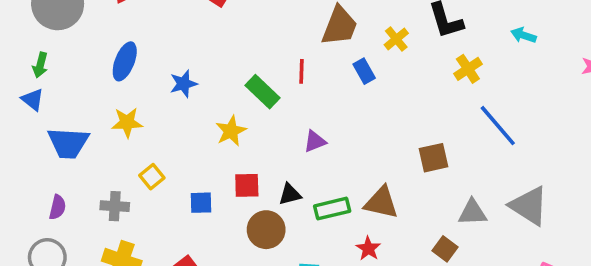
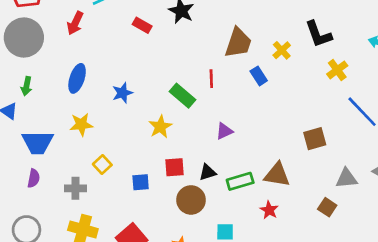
green arrow: (40, 65) -> (26, 86), moved
purple semicircle: (57, 207) -> (34, 178), moved

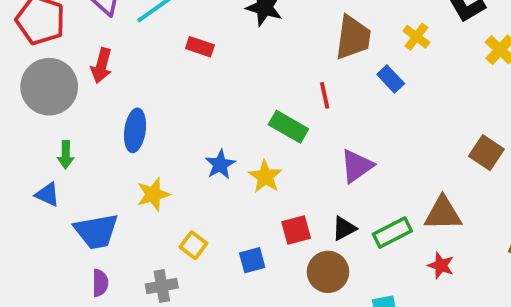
red arrow: (75, 23) -> (101, 66), moved
red rectangle: (142, 25) -> (200, 47), moved
blue star: (122, 93) -> (220, 164), moved
purple triangle: (224, 131) -> (357, 166), size x1.4
brown square: (315, 139) -> (486, 153), turned -30

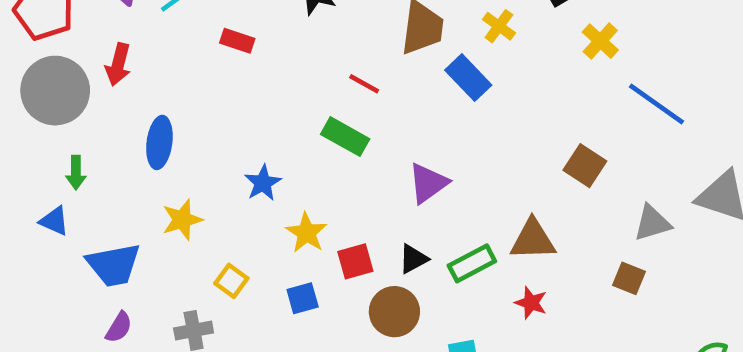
blue rectangle: (391, 79) -> (468, 78), size x1.4
red line: (325, 95) -> (364, 84), moved, turned -48
yellow star: (265, 177) -> (307, 233), moved
purple semicircle: (100, 283) -> (119, 327), turned 32

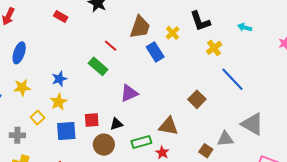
gray triangle: (652, 223) -> (225, 139), moved
yellow star: (307, 233) -> (59, 102), moved
green rectangle: (472, 263) -> (141, 142), moved
blue square: (303, 298) -> (66, 131), size x1.5

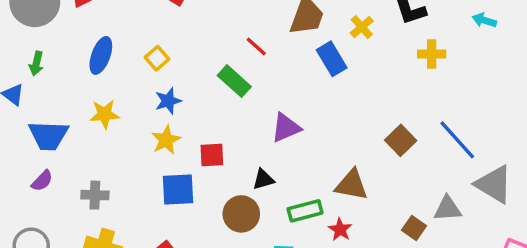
yellow cross: (214, 48) -> (432, 54), turned 35
blue line: (232, 79) -> (457, 140), moved
yellow square: (38, 118) -> (157, 58), moved
red square: (92, 120) -> (212, 155), moved

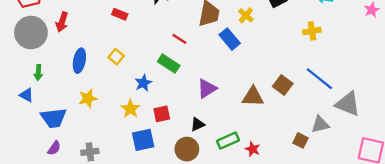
yellow cross: (432, 54) -> (312, 31), moved
blue star: (168, 101) -> (143, 83), moved
brown triangle: (352, 185) -> (253, 97), moved

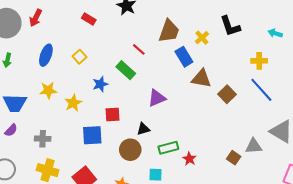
blue line: (319, 79) -> (261, 90), moved
brown square: (283, 85) -> (227, 94), moved
brown triangle: (253, 97) -> (201, 79), moved
yellow star: (130, 109) -> (73, 103), moved

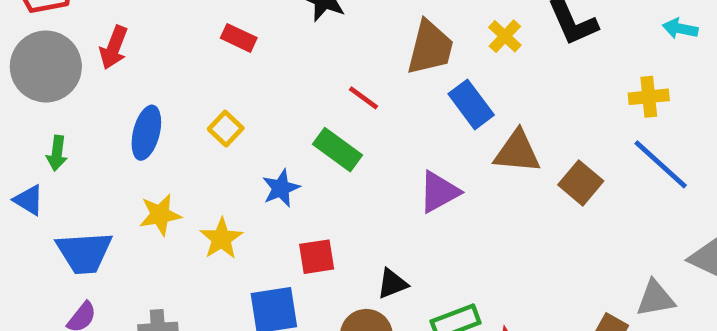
yellow cross: (202, 38) -> (505, 36), moved
purple triangle: (157, 98) -> (439, 192), moved

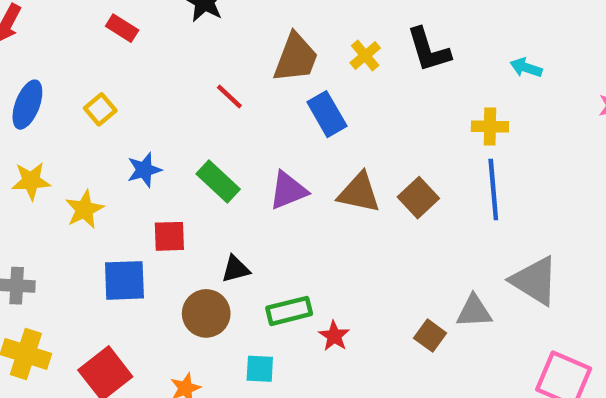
green rectangle: (338, 150) -> (218, 182), moved
brown triangle: (517, 152) -> (359, 193), moved
blue line: (661, 164) -> (493, 189), turned 36

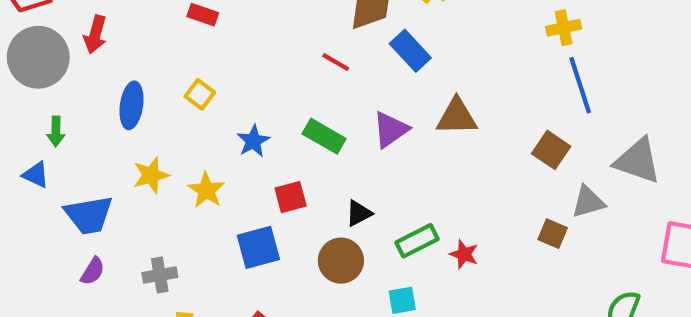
red line: (229, 96) -> (336, 62), moved
brown square: (418, 198) -> (551, 150), moved

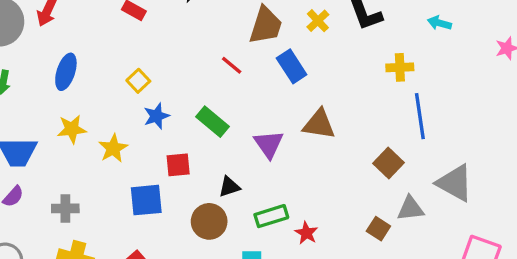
yellow cross: (564, 28) -> (400, 67), moved
yellow square: (200, 94) -> (138, 81), moved
purple triangle: (391, 130) -> (269, 144), moved, turned -40

